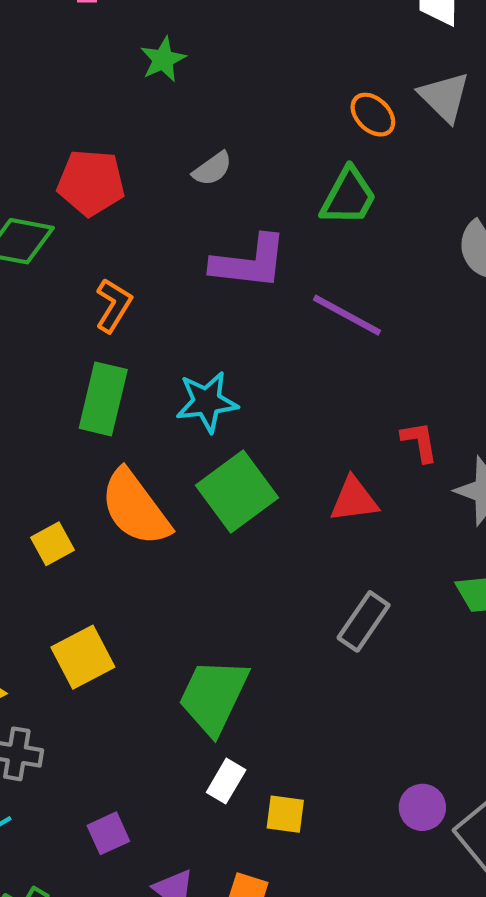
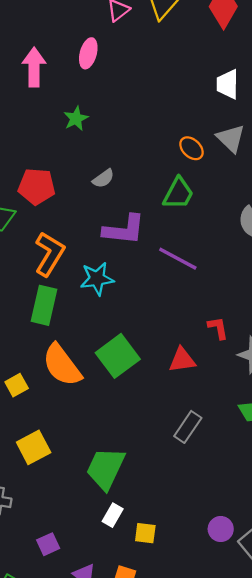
orange L-shape: (114, 305) -> (49, 254), size x1.5
cyan star: (207, 402) -> (97, 279), moved

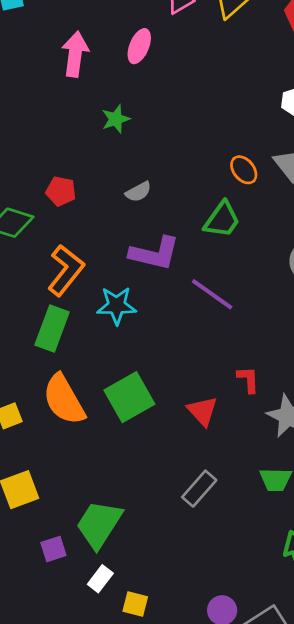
red pentagon: (37, 186) -> (61, 191), size x0.7
red triangle: (182, 360) -> (202, 411), turned 48
purple square: (48, 544) -> (53, 549), moved

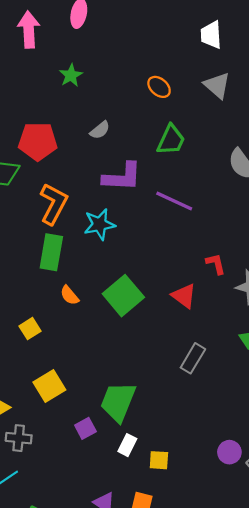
orange ellipse: (244, 170) -> (159, 87), moved
red pentagon: (61, 191) -> (38, 141), size x1.6
orange semicircle: (64, 400) -> (69, 295), moved, size x0.5

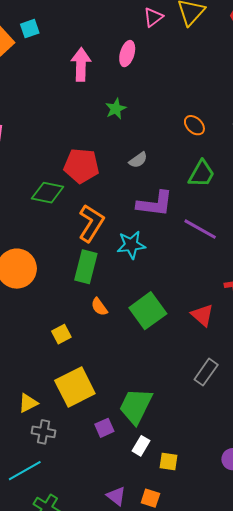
yellow square: (49, 386) -> (75, 387), size x1.4

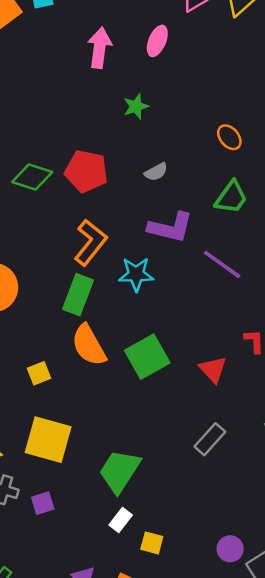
green diamond: (48, 193) -> (32, 177), moved
orange semicircle: (99, 307) -> (89, 345), size x1.8
yellow square: (75, 387) -> (48, 440), turned 36
purple square: (104, 428) -> (43, 503), moved

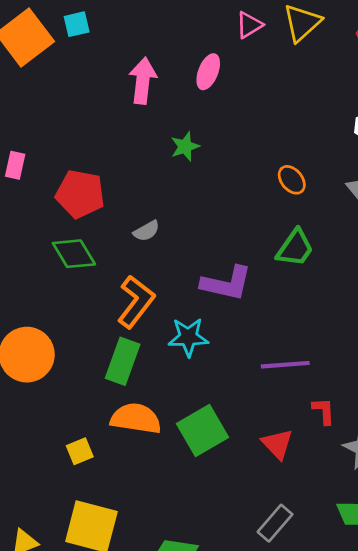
red pentagon: (86, 171) -> (80, 194), moved
gray semicircle: (156, 172) -> (146, 231), moved
green diamond: (32, 177) -> (74, 254), moved, turned 42
purple line: (222, 264) -> (285, 365), moved, turned -39
orange semicircle: (89, 345) -> (136, 419), turned 129

